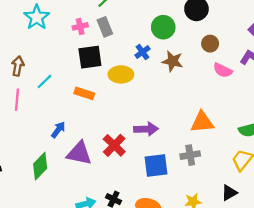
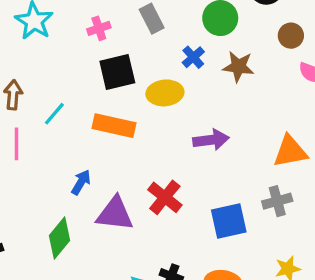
gray rectangle: (105, 27) -> (152, 19), moved
orange rectangle: (84, 93) -> (114, 126), size x1.4
purple arrow: (146, 129) -> (211, 140), moved

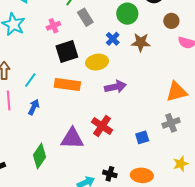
purple arrow: (211, 140) -> (115, 87), moved
blue arrow: (81, 182) -> (34, 107), moved
blue square: (229, 221) -> (142, 137), size x0.6

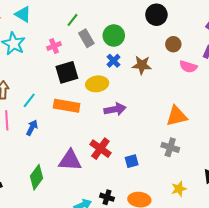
green circle: (127, 14) -> (114, 36), moved
gray cross: (171, 123) -> (170, 147), turned 36
blue square: (142, 137) -> (132, 161), moved

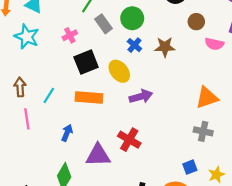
yellow ellipse: (97, 84) -> (119, 71), turned 65
blue arrow: (32, 128) -> (67, 133), moved
blue square: (132, 161) -> (190, 167), moved

